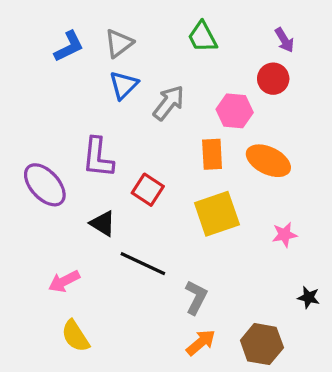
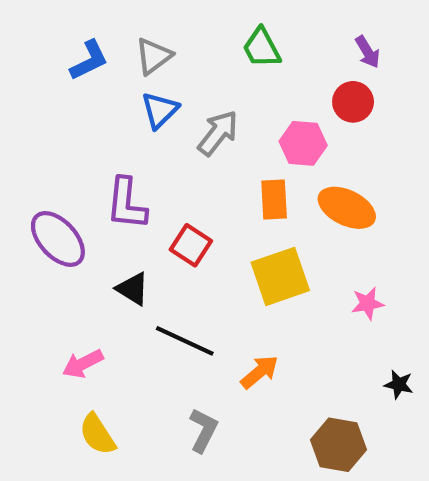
gray L-shape: (196, 297) -> (203, 430), moved
orange arrow: (201, 342) -> (259, 372), moved

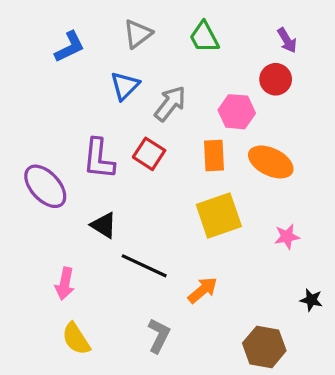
gray triangle: (154, 56) -> (138, 34), moved
red square: (191, 245) -> (149, 154), moved
pink arrow: (83, 364) -> (65, 284), turned -52

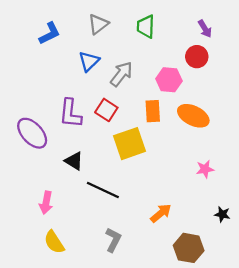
green trapezoid: (204, 37) -> (146, 26), turned 30
yellow square: (219, 216) -> (130, 144), moved
orange arrow: (203, 290) -> (161, 213), moved

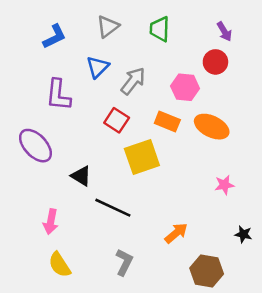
orange rectangle: (153, 111) -> (167, 121), turned -65
purple L-shape: (70, 113) -> (58, 95), moved

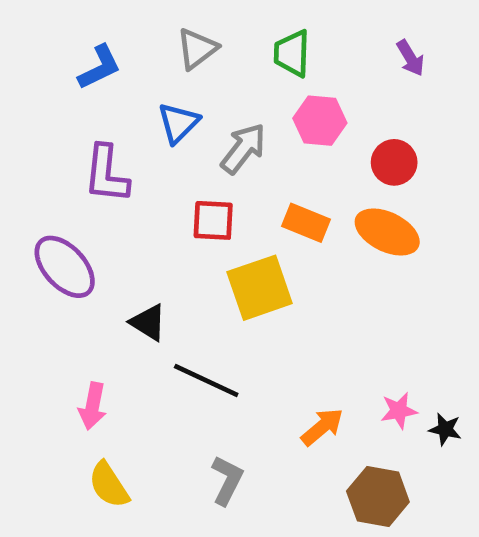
red circle: (215, 62) -> (394, 162), moved
pink hexagon: (185, 87) -> (320, 121), moved
red square: (117, 120) -> (213, 220), turned -30
pink star: (224, 185) -> (399, 411), moved

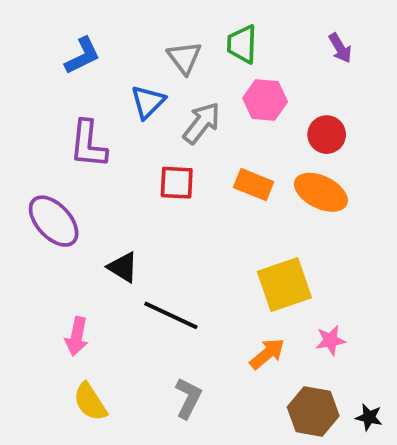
gray triangle: (197, 49) -> (184, 58), moved, turned -30
yellow square: (260, 288) -> (284, 285), moved
black star: (445, 429) -> (369, 417), moved

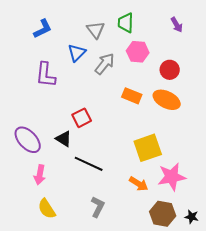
red square: (177, 183) -> (82, 118), moved, turned -30
purple ellipse: (54, 221) -> (28, 140), moved
pink star: (331, 340) -> (172, 177), size x1.8
orange arrow: (267, 354) -> (139, 184), turned 72

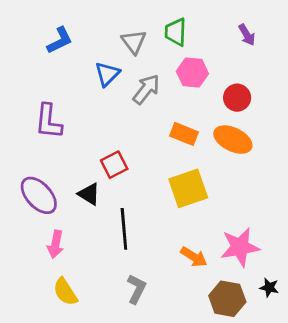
purple L-shape: (46, 75) -> (49, 121), moved
yellow square: (148, 148) -> (188, 188), moved
black line: (89, 164) -> (124, 229), turned 60
black star: (192, 217) -> (269, 288), moved

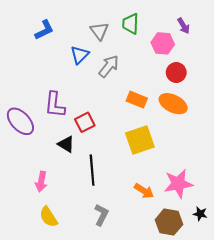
pink hexagon: (192, 72) -> (163, 43), moved
purple L-shape: (49, 121) -> (55, 105), moved
purple ellipse: (39, 195) -> (20, 121), moved

